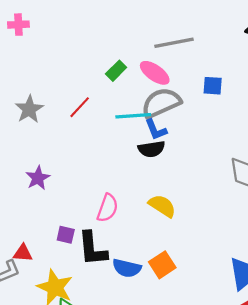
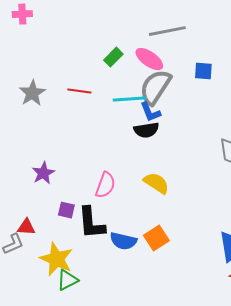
gray semicircle: (161, 103) -> (155, 87), turned -33
red line: (80, 107) -> (79, 91), turned 55
purple star: (38, 178) -> (43, 173), moved

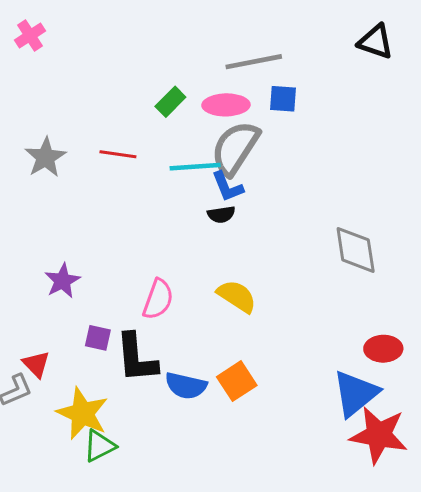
pink cross: (22, 14) -> (30, 35), turned -30
pink ellipse: (149, 59) -> (226, 105), turned -36
blue square: (203, 71) -> (283, 99), moved
black semicircle: (146, 130) -> (221, 214), size x0.7
red triangle: (26, 227) -> (36, 364), turned 42

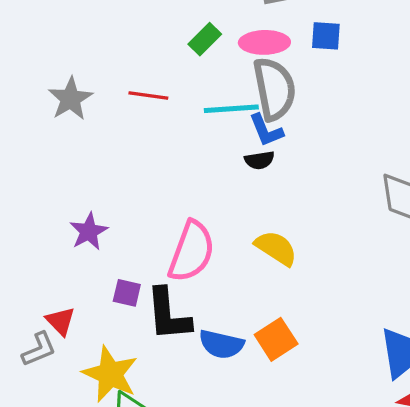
gray semicircle: (235, 148) -> (274, 89), turned 136
pink semicircle: (158, 299) -> (191, 251), size x1.4

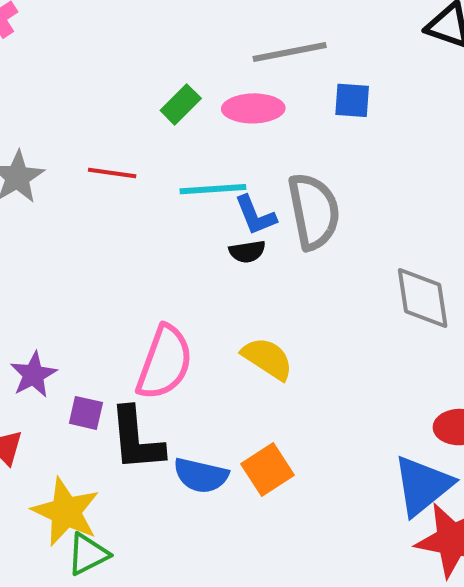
blue square: (326, 36) -> (352, 100), moved
gray semicircle: (274, 89) -> (314, 211), moved
purple star: (89, 231) -> (33, 375), moved

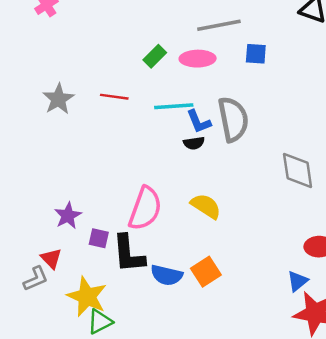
blue triangle: (423, 486) -> (298, 281), size x0.6

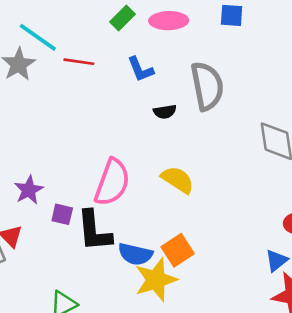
cyan line: (174, 106) -> (38, 37), moved, turned 39
blue L-shape: (199, 122) -> (140, 69), moved
yellow star: (87, 297) -> (156, 280), moved, turned 30

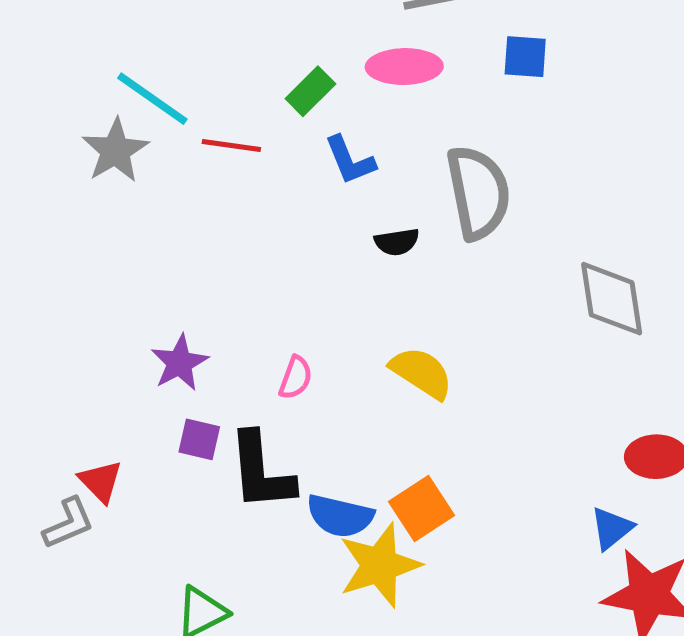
green rectangle: (122, 18) -> (310, 91), moved
pink semicircle: (112, 182) -> (296, 378), size x0.5
purple star: (29, 190) -> (180, 363), moved

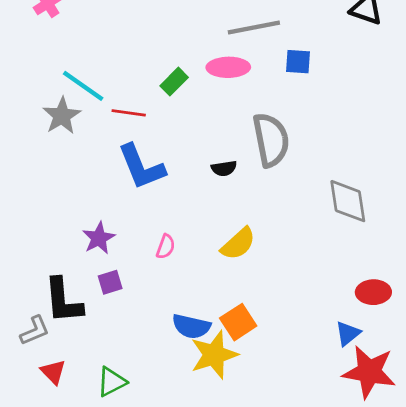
blue L-shape: (350, 160) -> (141, 167), moved, size x1.6
yellow semicircle: (422, 373) -> (238, 244), turned 105
purple square: (199, 439) -> (110, 282), turned -30
black L-shape: (261, 471) -> (63, 301), moved
red triangle: (101, 481) -> (53, 372), moved

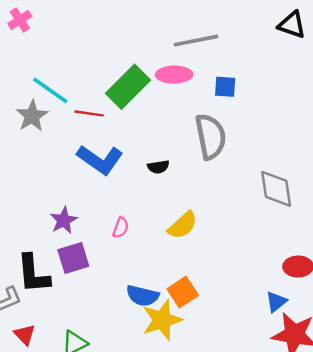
blue square: (298, 62) -> (225, 87), moved
green rectangle: (174, 82) -> (128, 87), size x1.8
blue L-shape: (141, 167) -> (100, 160), turned -33
black semicircle: (224, 168) -> (158, 167), moved
purple square: (110, 282) -> (73, 258), size x1.5

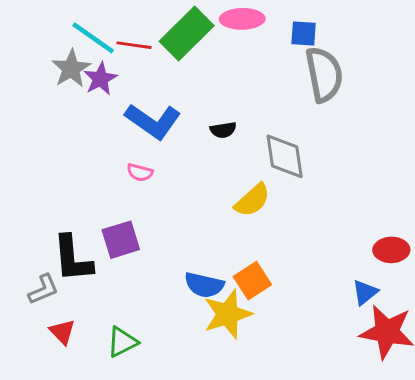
red line: (89, 113) -> (134, 45), moved
gray semicircle: (211, 137) -> (324, 74), moved
gray diamond: (276, 189) -> (285, 156), moved
purple star: (64, 220) -> (100, 79), moved
pink semicircle: (121, 228) -> (140, 172), moved, turned 85

